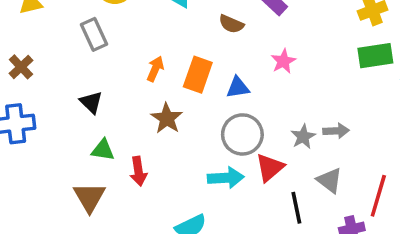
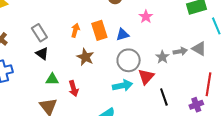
gray rectangle: (94, 34) -> (39, 33), moved
orange rectangle: (198, 75) -> (99, 30), turned -30
gray triangle: (330, 180) -> (199, 49), moved

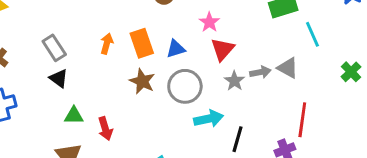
brown star: (85, 57) -> (142, 81), moved
red triangle: (146, 77) -> (223, 49), moved
cyan arrow: (122, 86) -> (209, 119), moved
black line: (164, 97) -> (237, 139), turned 36

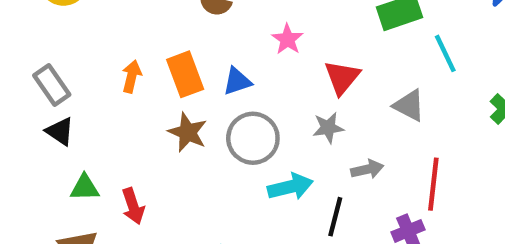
red triangle: (223, 49) -> (342, 77), moved
gray arrow: (260, 72) -> (367, 169), moved
gray star: (234, 81) -> (328, 128), turned 30

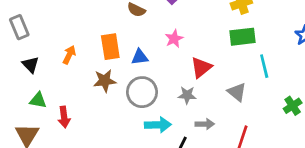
orange arrow: (132, 76) -> (69, 55), moved
gray rectangle: (52, 85) -> (19, 27), moved
brown star: (188, 132) -> (105, 81), turned 30

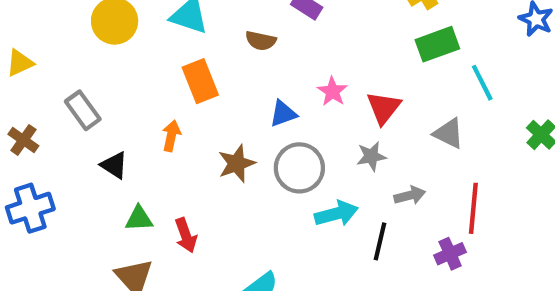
pink star: (174, 39) -> (332, 91), moved
orange rectangle: (110, 47) -> (200, 81), moved

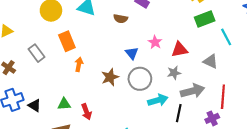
orange rectangle: (200, 81) -> (67, 41), moved
red triangle: (384, 108) -> (179, 50), turned 42
blue triangle: (283, 114) -> (132, 53), turned -48
black triangle: (114, 165) -> (35, 106), moved
gray arrow: (410, 195) -> (193, 91), size x1.6

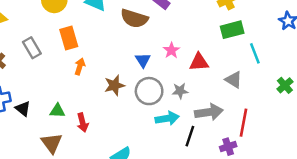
brown semicircle: (121, 19) -> (134, 18), size x1.6
gray star: (174, 73) -> (180, 91), moved

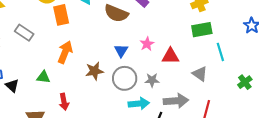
orange rectangle: (69, 38) -> (61, 15), moved
gray rectangle: (32, 48) -> (24, 33), turned -30
orange arrow: (80, 67) -> (65, 52), size x1.5
green triangle: (57, 111) -> (43, 77), moved

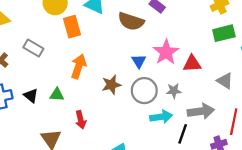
pink star: (147, 44) -> (166, 52), size x1.6
black triangle: (12, 86) -> (31, 96), moved

